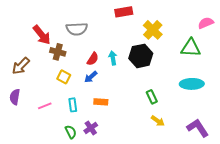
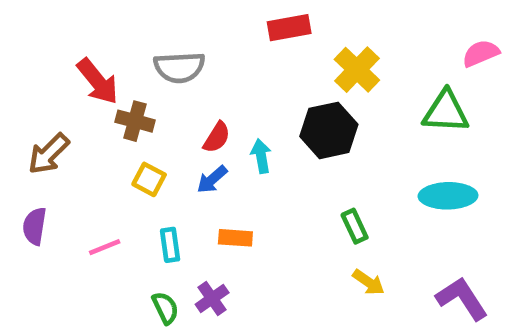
cyan arrow: (113, 58) -> (261, 156), moved

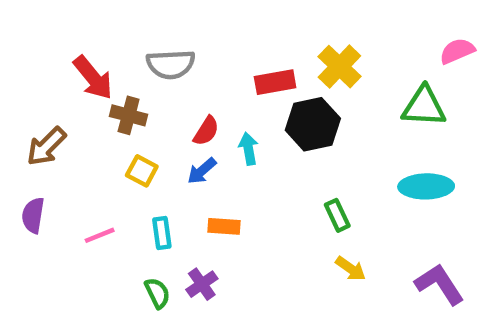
red rectangle: (289, 28) -> (275, 82), moved

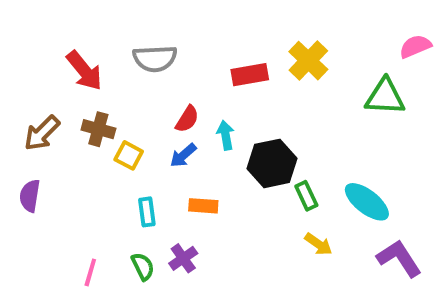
brown cross: (129, 115) -> (98, 129), moved
black hexagon: (313, 124) -> (272, 163), moved
cyan ellipse: (426, 186) -> (367, 202), moved, turned 39
pink line: (100, 235) -> (90, 272), moved, turned -52

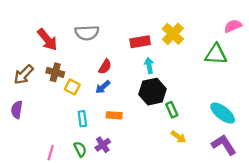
cyan arrow: (226, 135) -> (149, 66), moved
cyan ellipse: (367, 202) -> (223, 113), moved

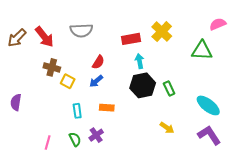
brown arrow: (24, 75) -> (17, 38), moved
green rectangle: (172, 110) -> (169, 89), moved

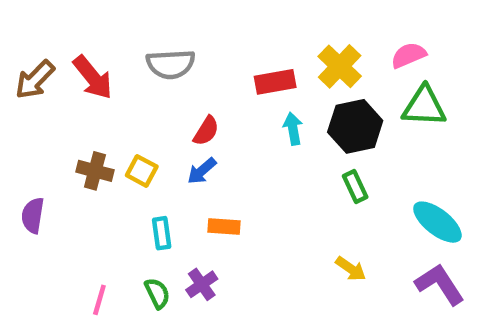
pink semicircle: (218, 24) -> (409, 55), moved
brown cross: (52, 67) -> (95, 171), moved
black hexagon: (143, 85) -> (355, 126), moved

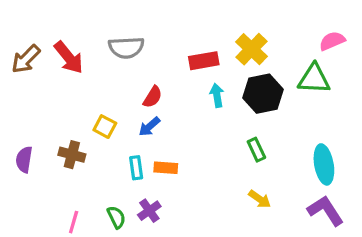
pink semicircle: (409, 55) -> (332, 41), moved
brown cross: (95, 171) -> (72, 155), moved
green rectangle: (355, 186) -> (256, 150), moved
cyan ellipse: (437, 222) -> (324, 164), turned 42
cyan rectangle: (162, 233) -> (136, 168), moved

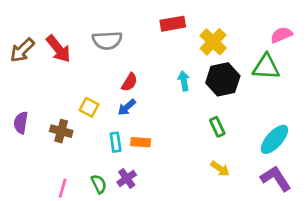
red rectangle: (204, 61) -> (173, 24), moved
purple semicircle: (24, 160) -> (21, 123), moved
cyan ellipse: (324, 164) -> (274, 139), turned 52

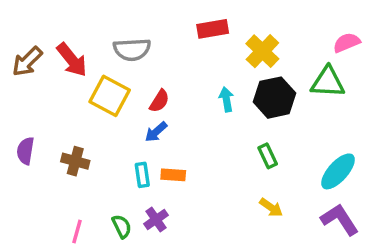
yellow square: (89, 107) -> (110, 96), moved, size x1.6

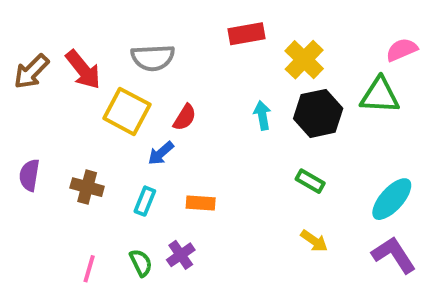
blue arrow: (156, 132) -> (161, 153), moved
green rectangle: (268, 156) -> (310, 181), turned -35
cyan rectangle: (142, 175) -> (145, 201), moved, turned 30

